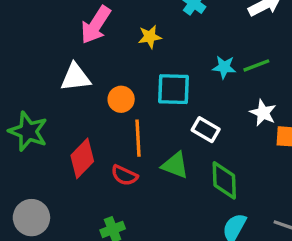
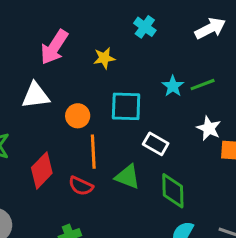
cyan star: (224, 67) -> (173, 86), turned 30

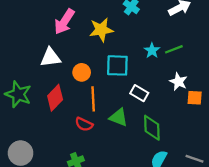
yellow star: (104, 58) -> (101, 30), size x1.5
red diamond: (42, 170) -> (55, 98), moved

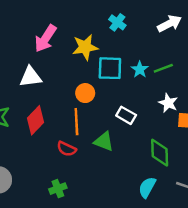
cyan square: (117, 65) -> (110, 68), moved
orange circle: (82, 72) -> (85, 93), moved
green diamond: (152, 128) -> (160, 153), moved

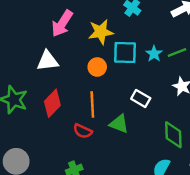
orange circle: (85, 93) -> (97, 67), moved

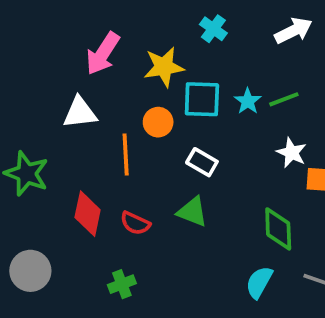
white rectangle: (141, 98) -> (202, 162), moved
red diamond: (52, 103) -> (88, 214), moved, turned -32
orange line: (92, 104) -> (126, 155), moved

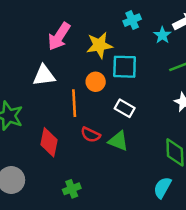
cyan cross: (213, 29) -> (132, 20), turned 30
cyan star: (248, 101) -> (162, 35), moved
red semicircle: (135, 223) -> (91, 135), moved

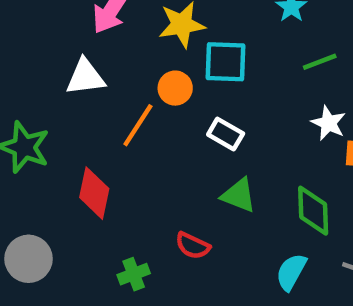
orange line: (74, 103) -> (138, 125), turned 36
red semicircle: (91, 135) -> (193, 246), moved
green triangle: (118, 141) -> (239, 195), moved

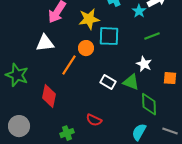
white star: (328, 123) -> (144, 64), moved
white rectangle: (226, 134) -> (108, 82), moved
green triangle: (239, 195) -> (131, 82), moved

